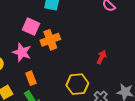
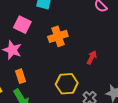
orange cross: (50, 40) -> (58, 36), moved

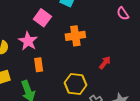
orange rectangle: (20, 76) -> (39, 65), moved

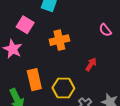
pink semicircle: (123, 14) -> (105, 30), moved
orange rectangle: (39, 65) -> (34, 80), moved, size x1.5

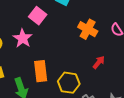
orange cross: (59, 40) -> (88, 29), moved, turned 36

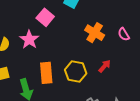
yellow hexagon: (69, 83) -> (76, 72), moved

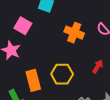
red arrow: (105, 66) -> (98, 67), moved

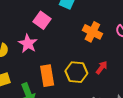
red arrow: (98, 67) -> (102, 67), moved

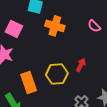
orange cross: (92, 32) -> (55, 26), moved

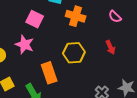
red arrow: (81, 65) -> (111, 47), moved, turned 128
yellow hexagon: (57, 74) -> (74, 53), moved

